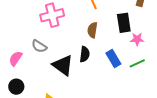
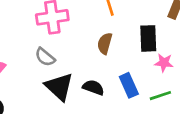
gray semicircle: (39, 46) -> (45, 57), moved
black semicircle: (85, 54) -> (93, 87), moved, turned -84

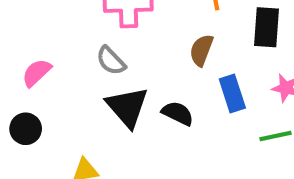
black rectangle: (148, 38) -> (266, 27), moved
blue rectangle: (129, 85) -> (232, 94), moved

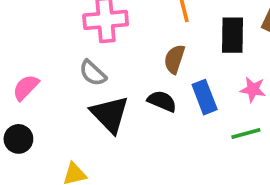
black semicircle: (178, 113) -> (162, 101), moved

